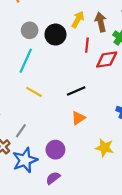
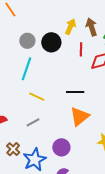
black line: (76, 91) -> (75, 92), turned 30
orange triangle: (78, 118) -> (80, 116), size x1.5
gray line: (21, 131) -> (33, 122), moved, turned 32

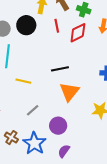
gray line: (33, 122) -> (33, 110), moved

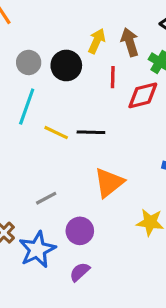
black line: (60, 69) -> (91, 132), moved
yellow line: (23, 81) -> (56, 133), moved

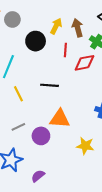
gray circle: (29, 62) -> (12, 19), moved
yellow line: (56, 133) -> (18, 94), moved, turned 35
orange triangle: (109, 183) -> (60, 119), turned 40
purple circle: (80, 231) -> (41, 136), moved

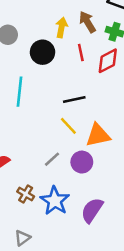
yellow line: (18, 94) -> (68, 126), moved
purple semicircle: (38, 176) -> (92, 210), size x1.5

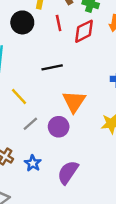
yellow line: (68, 126) -> (19, 97), moved
orange triangle: (98, 135) -> (74, 101), turned -45
blue star: (55, 201) -> (33, 163), size x0.6

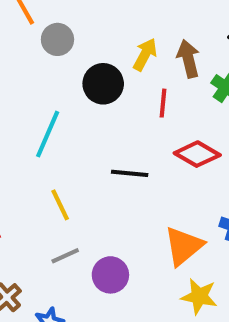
red diamond: (84, 31) -> (197, 154), moved, turned 40
orange triangle: (74, 101) -> (184, 246), moved

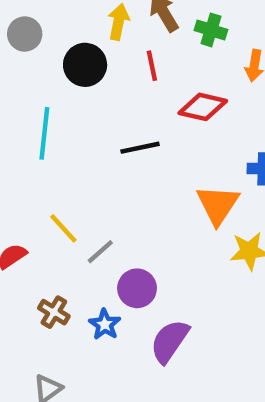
yellow line: (60, 205) -> (63, 228), moved
purple circle: (110, 275) -> (137, 288), moved

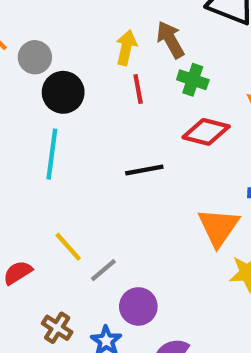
green cross: (211, 30) -> (193, 80), moved
black circle: (85, 65) -> (63, 92), moved
red line: (152, 66) -> (138, 89), moved

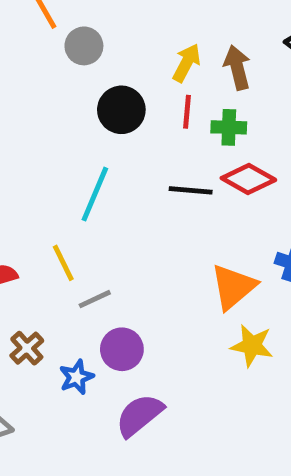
green cross: (193, 80) -> (229, 127), moved, turned -32
black circle: (63, 92) -> (121, 110), moved
cyan line: (52, 154) -> (95, 194), moved
black line: (144, 170) -> (191, 190), moved

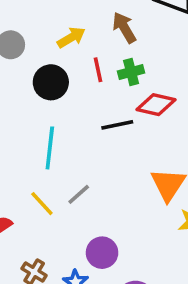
yellow arrow: (187, 63) -> (71, 37), moved, turned 48
gray line: (95, 299) -> (79, 194), moved

